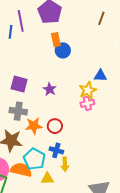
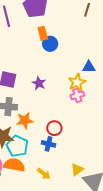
red circle: (55, 126) -> (54, 128), moved
cyan pentagon: (34, 159) -> (17, 146), moved
yellow arrow: (65, 164) -> (44, 174), moved, turned -48
yellow triangle: (47, 179) -> (77, 169), moved, turned -32

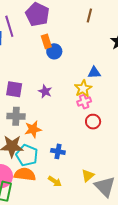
red circle: (54, 128) -> (93, 122), moved

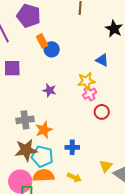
blue triangle: (94, 73) -> (102, 60), moved, turned 40
purple square: (14, 89) -> (12, 68), moved
yellow star: (83, 89) -> (86, 81), turned 30

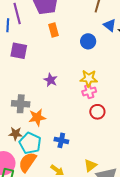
blue circle: (52, 49) -> (88, 41), moved
blue triangle: (102, 60) -> (110, 25), moved
brown star: (26, 150) -> (16, 134), size x0.6
orange semicircle: (44, 176) -> (27, 162), turned -65

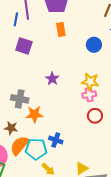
cyan pentagon: (30, 143) -> (36, 149), moved, turned -30
orange semicircle: (27, 162) -> (19, 145), moved

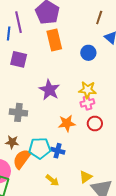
orange rectangle: (61, 29) -> (54, 40), size x1.5
purple star: (52, 79) -> (49, 90), size x1.5
orange star: (34, 114) -> (67, 123), moved
cyan pentagon: (36, 149) -> (40, 148), moved

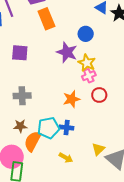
blue circle: (88, 53) -> (86, 34), moved
purple square: (19, 59) -> (20, 53), moved
purple star: (49, 90) -> (67, 52), moved
yellow star: (87, 90) -> (87, 63), turned 30

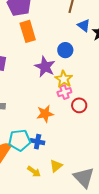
red circle: (99, 95) -> (79, 105), moved
yellow triangle: (98, 149) -> (56, 166), moved

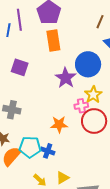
blue circle: (65, 50) -> (88, 64), size x1.6
yellow star: (64, 79) -> (93, 95), moved
red circle: (79, 105) -> (94, 121), size x1.6

